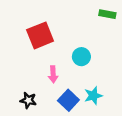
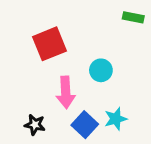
pink arrow: (53, 74) -> (66, 92), size x1.5

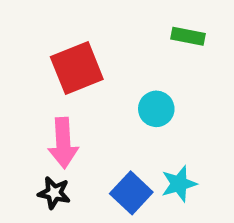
green rectangle: (133, 17) -> (188, 36), moved
pink arrow: (66, 92) -> (63, 143), moved

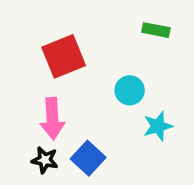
cyan star: (179, 184) -> (158, 126), moved
blue square: (131, 193) -> (88, 158), moved

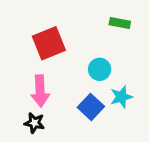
blue square: (88, 158) -> (91, 107), moved

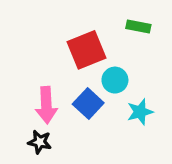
red square: (49, 43) -> (87, 50), moved
blue square: (91, 107) -> (88, 103), moved

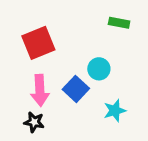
red square: (87, 50) -> (38, 43), moved
cyan star: (140, 112) -> (115, 111), moved

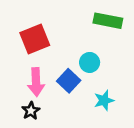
green rectangle: (119, 23) -> (108, 21), size x1.5
black star: (34, 122) -> (31, 111), turned 30

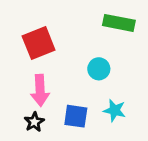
blue square: (69, 81) -> (76, 116), moved, turned -35
cyan star: (104, 100) -> (115, 110), turned 30

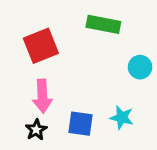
green rectangle: (119, 23) -> (103, 24), moved
cyan circle: (99, 69) -> (140, 67), moved

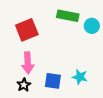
cyan circle: (140, 67) -> (92, 26), moved

